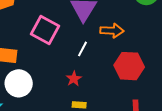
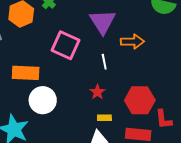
white line: (83, 49) -> (104, 62), turned -35
red hexagon: (129, 66) -> (140, 100), moved

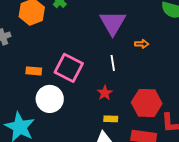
orange arrow: (132, 42) -> (142, 44), size x0.6
pink square: (66, 45) -> (69, 68), moved
orange rectangle: (26, 73) -> (34, 71), size x0.6

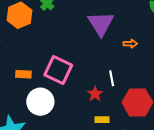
white line: (113, 63) -> (112, 78), moved

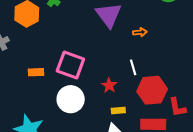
white line: (112, 78) -> (133, 67), moved
white circle: (40, 102) -> (71, 99), moved

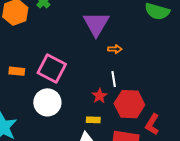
orange arrow: (140, 32) -> (115, 49), moved
red star: (109, 85) -> (99, 96), moved
red L-shape: (177, 107) -> (152, 124), turned 35

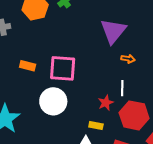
pink square: (52, 68) -> (63, 68), turned -32

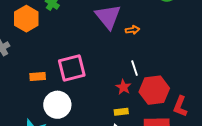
orange arrow: (128, 59) -> (132, 30), moved
white circle: (53, 101) -> (57, 105), moved

